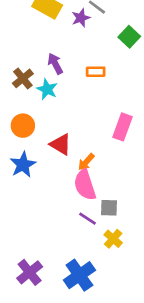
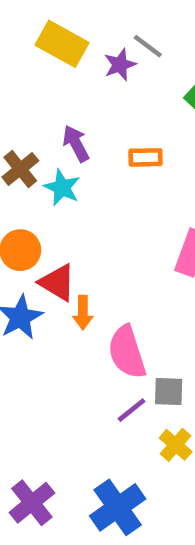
red triangle: (61, 144) -> (57, 283), moved
orange arrow: (86, 162) -> (83, 313), moved, turned -42
purple line: (88, 219) -> (132, 410), turned -72

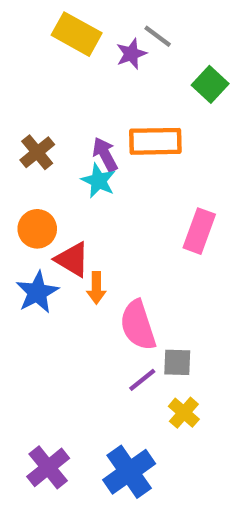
purple arrow: (76, 143) -> (105, 154), moved
orange rectangle: (145, 157) -> (155, 141), size x1.6
cyan star: (62, 188) -> (98, 181), moved

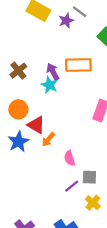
orange arrow: (96, 288) -> (48, 139), turned 40
pink semicircle: (138, 325) -> (69, 158), size x0.6

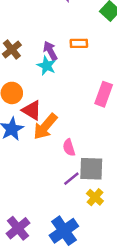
orange rectangle: (78, 65) -> (79, 43), size x0.6
orange arrow: (48, 139) -> (45, 126), size x1.6
gray square: (89, 177) -> (91, 169), size x1.5

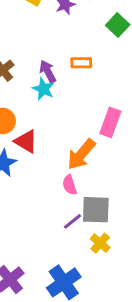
orange arrow: (45, 126) -> (81, 154), moved

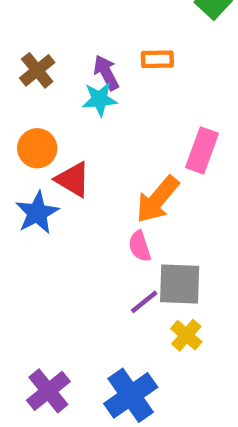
cyan star: (43, 89) -> (100, 99), turned -30

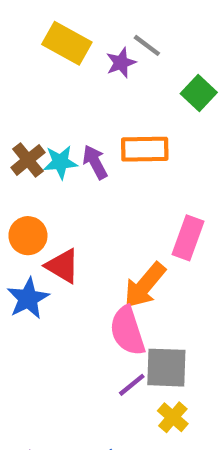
orange rectangle: (157, 59) -> (145, 149), size x1.5
cyan star: (100, 99) -> (60, 162), moved
pink semicircle: (140, 246) -> (127, 331), size x1.6

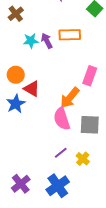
brown cross: (28, 160) -> (16, 14), moved
gray square: (166, 368) -> (90, 125), moved
purple line: (132, 385) -> (61, 153), moved

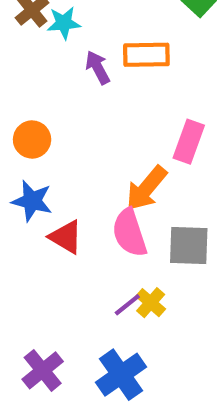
cyan star: (31, 41) -> (64, 23), moved
red triangle: (32, 89) -> (66, 237), moved
blue star: (16, 104) -> (32, 201), turned -30
yellow cross: (83, 159) -> (151, 303), moved

